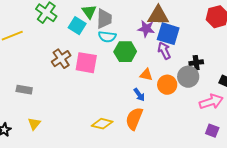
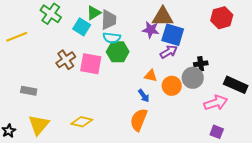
green triangle: (89, 12) -> (94, 13), turned 35
purple arrow: (164, 51) -> (169, 52), turned 84
green hexagon: (125, 52) -> (118, 52), moved
yellow triangle: (34, 124) -> (39, 125), size x1.6
yellow diamond: (102, 124) -> (82, 122), moved

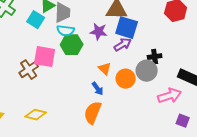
purple star: (151, 30) -> (99, 32), moved
brown cross: (66, 60) -> (29, 70), moved
orange triangle: (151, 76) -> (105, 69), turned 32
purple square: (217, 132) -> (183, 121), moved

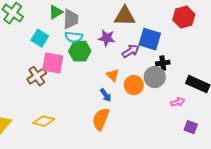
cyan square: (36, 20) -> (40, 38), moved
blue square: (127, 28) -> (150, 39), moved
pink arrow: (170, 96) -> (178, 102), size x0.6

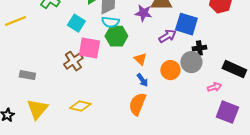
purple star: (107, 38) -> (143, 13), moved
orange triangle: (113, 75) -> (140, 59), moved
purple square: (191, 127) -> (227, 112), size x1.6

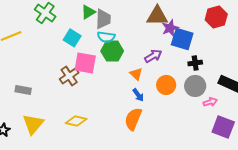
purple star: (143, 13) -> (170, 28), moved, turned -30
purple arrow: (167, 36) -> (153, 56), moved
gray circle: (191, 62) -> (195, 86), moved

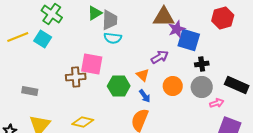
cyan square: (72, 38) -> (43, 39), moved
green hexagon: (112, 51) -> (119, 86), moved
brown cross: (69, 76) -> (76, 77), turned 30

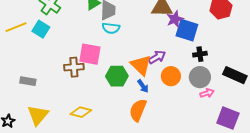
purple arrow: (160, 57) -> (157, 57), moved
orange triangle: (143, 75) -> (141, 65), size x1.6
pink arrow: (217, 103) -> (207, 93), moved

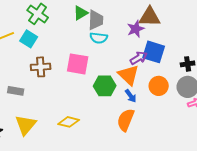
purple star: (175, 19) -> (136, 29), moved
blue square: (187, 30) -> (154, 52), moved
purple arrow: (157, 57) -> (139, 58), moved
brown cross: (74, 67) -> (41, 67), moved

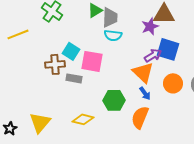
cyan square: (29, 39) -> (71, 51), moved
green hexagon: (105, 86) -> (114, 100), moved
gray rectangle: (16, 91) -> (74, 78), moved

